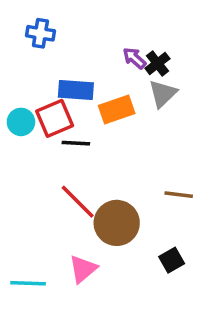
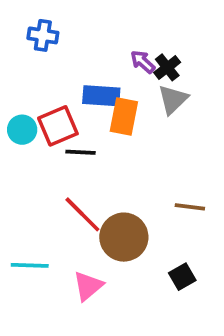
blue rectangle: (76, 90) -> (101, 96), moved
orange rectangle: (117, 110) -> (124, 116), turned -60
cyan line: (28, 283) -> (30, 265), moved

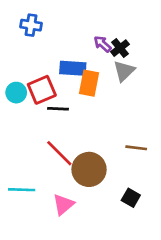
black square: (182, 277) -> (131, 198), turned -30

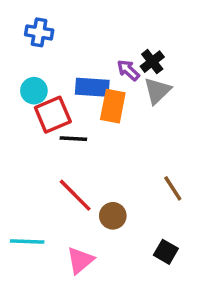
purple arrow: (102, 44) -> (128, 70), moved
cyan circle: (16, 93) -> (34, 91), moved
brown line: (136, 148) -> (173, 188), turned 50
brown circle: (89, 169) -> (113, 216), size x0.6

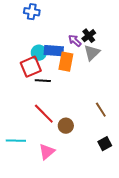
blue cross: (39, 32) -> (32, 12), moved
cyan circle: (34, 91) -> (39, 53), moved
black square: (166, 252) -> (105, 144), moved, turned 32

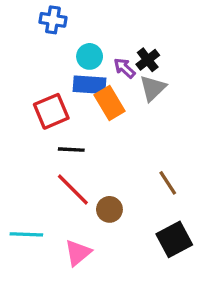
cyan circle: (39, 53) -> (90, 56), moved
orange rectangle: (66, 62) -> (109, 103), turned -42
black line: (43, 81) -> (71, 150), moved
black square: (105, 144) -> (174, 239), size x1.5

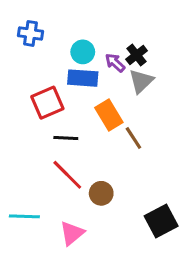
blue cross: (53, 20) -> (30, 33), moved
orange rectangle: (109, 103) -> (109, 115), moved
brown line: (168, 183) -> (133, 138), moved

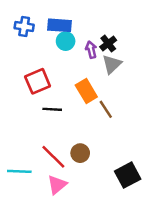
purple arrow: (115, 63) -> (91, 50), turned 35
blue rectangle: (83, 78) -> (59, 25), moved
red line: (67, 175) -> (53, 157), moved

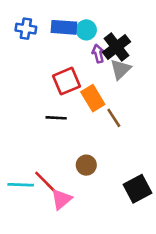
cyan circle: (66, 41) -> (86, 30), moved
black cross: (108, 44) -> (116, 47), size x1.5
red square: (38, 81) -> (67, 81), moved
red line: (53, 157) -> (47, 183), moved

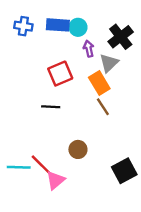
black cross: (116, 47) -> (121, 37), moved
orange rectangle: (93, 98) -> (99, 83), moved

